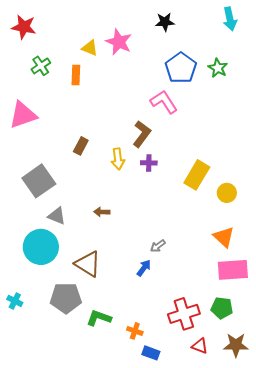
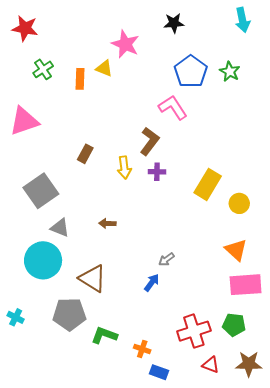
yellow triangle: (90, 48) -> (104, 68), moved

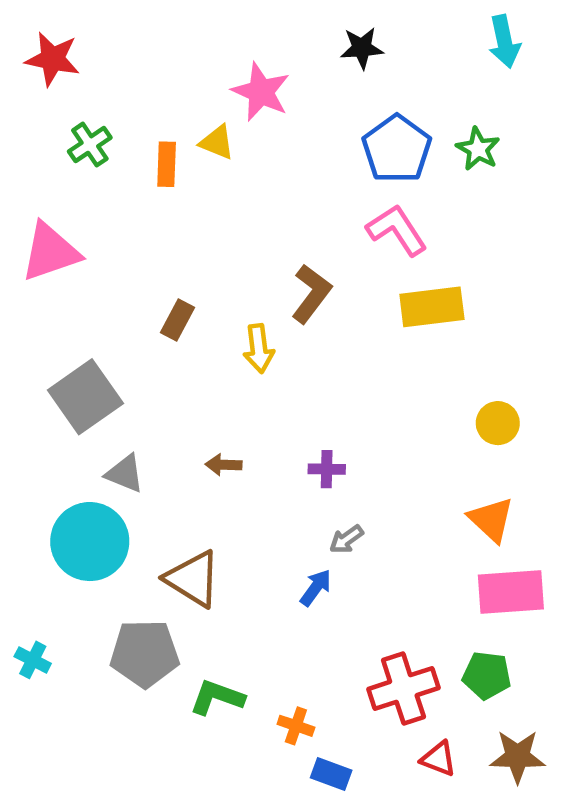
pink L-shape: (173, 107) -> (397, 230), moved
purple cross: (157, 172) -> (327, 469), moved
yellow rectangle: (208, 184) -> (432, 307), moved, turned 52

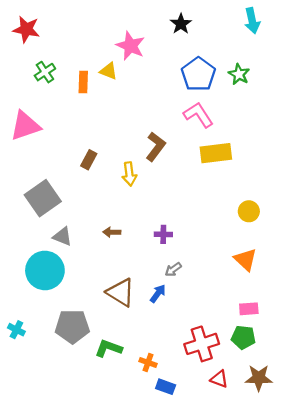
black star: (362, 48) -> (181, 24), turned -30
brown triangle: (193, 579) -> (121, 292), moved
pink rectangle: (511, 592) -> (249, 309), moved, size x0.6

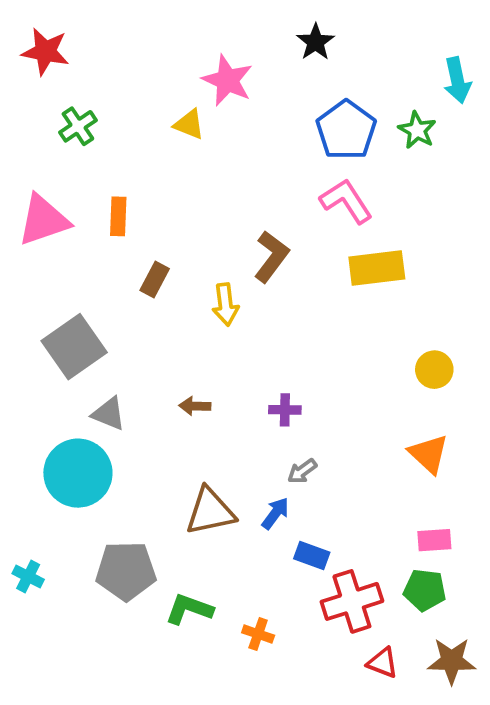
cyan arrow: (252, 21) -> (457, 80), moved
orange rectangle: (83, 82) -> (118, 216), moved
brown triangle: (121, 292) -> (210, 511), turned -44
blue rectangle: (166, 387) -> (312, 555), moved

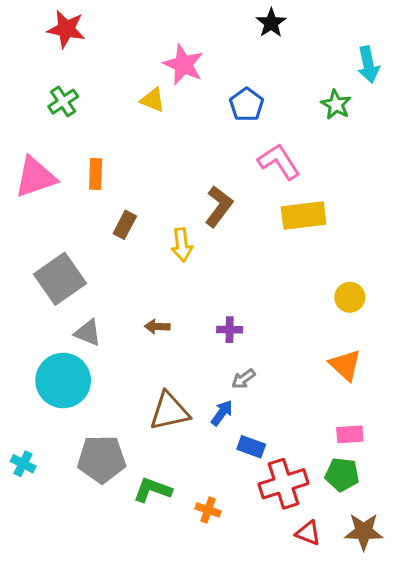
black star: (316, 42) -> (271, 23), moved
red star: (45, 52) -> (66, 29), moved
blue pentagon: (346, 130) -> (247, 105), moved, size x0.7

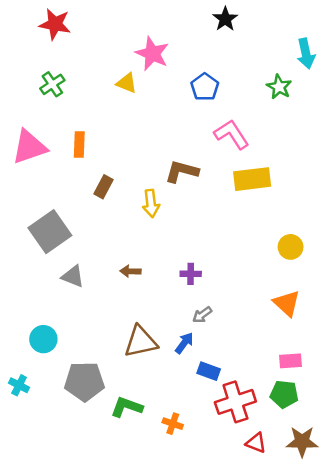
brown L-shape: (219, 206) -> (182, 171), turned -112
cyan circle: (63, 380) -> (43, 339), moved, size x0.6

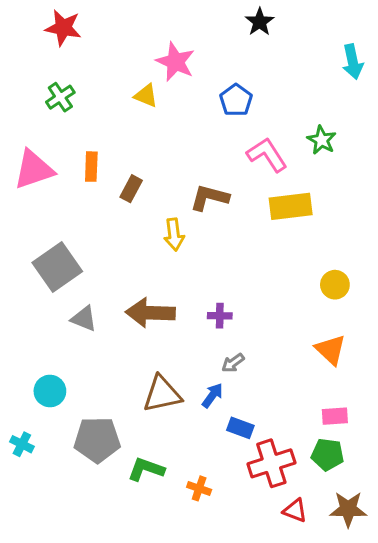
green star: (279, 87) -> (322, 140), moved
brown rectangle: (104, 187) -> (131, 189), moved
brown arrow: (130, 271) -> (150, 313), size x2.0

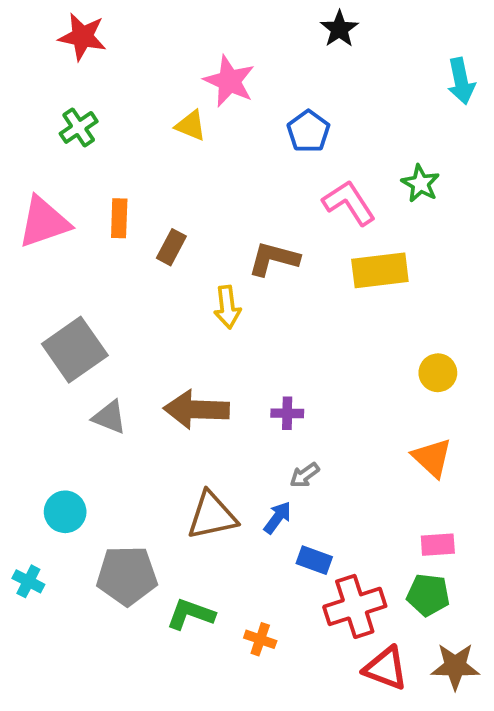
red triangle: (295, 511) -> (386, 668), size x1.4

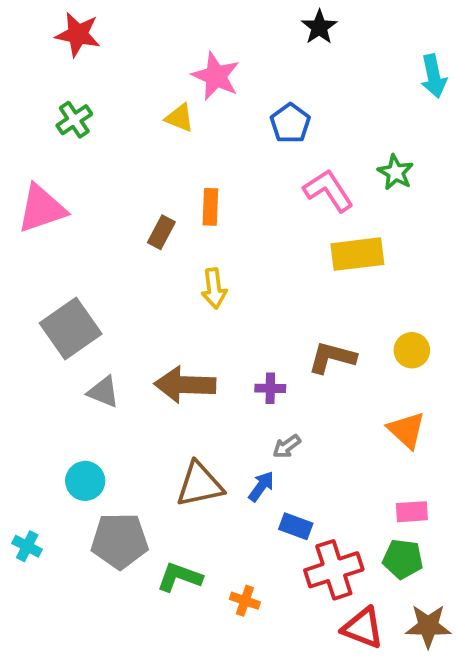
orange rectangle: (119, 218) -> (210, 207), moved
brown L-shape: (274, 259) -> (332, 357), moved
cyan circle: (65, 512) -> (85, 481), moved

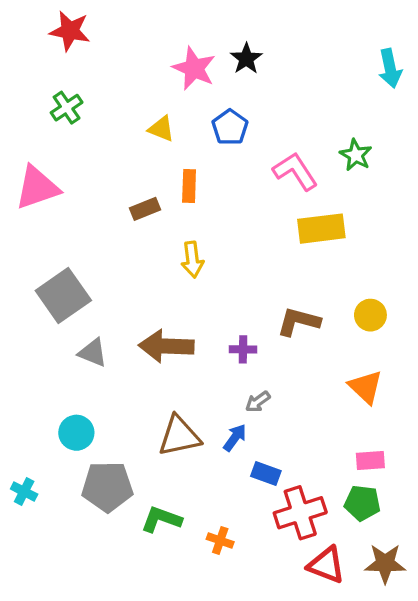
black star: (319, 27) -> (246, 59), moved
yellow triangle: (180, 118) -> (161, 129), moved
blue pentagon: (290, 123) -> (230, 127), moved
brown rectangle: (161, 232) -> (145, 209), turned 40

